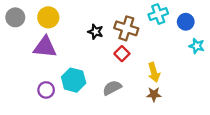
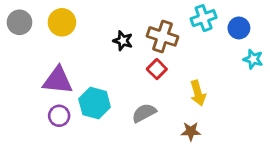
purple triangle: (45, 47) -> (58, 80), moved
brown star: (154, 94) -> (191, 131), moved

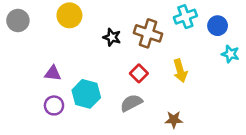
yellow circle: (62, 22) -> (69, 15), moved
red square: (157, 69) -> (139, 73), moved
purple triangle: (58, 80) -> (53, 73), size x0.6
yellow arrow: (198, 93) -> (180, 71), moved

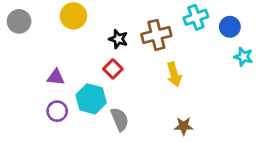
brown cross: (148, 33) -> (156, 35), turned -32
yellow arrow: (180, 71) -> (174, 74), moved
red square: (139, 73) -> (113, 69), moved
gray semicircle: (131, 103) -> (120, 119), moved, turned 95

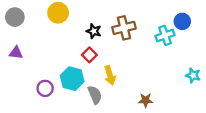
cyan cross: (196, 17) -> (165, 35), moved
cyan star: (243, 57) -> (193, 75), moved
yellow arrow: (174, 74) -> (110, 75), moved
purple triangle: (56, 77) -> (16, 53), moved

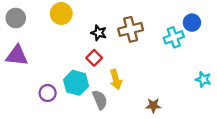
purple triangle: (16, 53) -> (17, 56), size x1.5

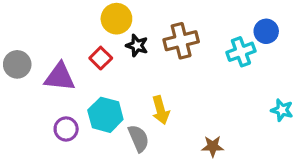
yellow circle: (61, 13) -> (116, 19), moved
gray circle: (16, 18) -> (17, 64), moved
purple triangle: (17, 56) -> (60, 77), moved
red square: (94, 58) -> (101, 58), moved

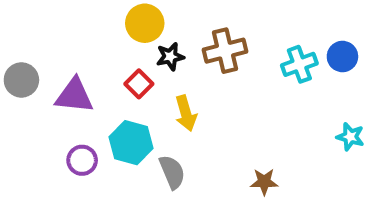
blue circle: (266, 31) -> (342, 56), moved
black star: (137, 45) -> (170, 56), turned -30
red square: (101, 58) -> (139, 84), moved
yellow arrow: (161, 110) -> (186, 113), moved

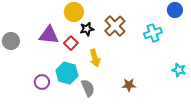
brown cross: (225, 51) -> (115, 26), turned -30
blue circle: (342, 56) -> (175, 10), moved
purple triangle: (74, 96) -> (49, 35), moved
brown star: (264, 182) -> (129, 85), moved

